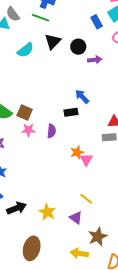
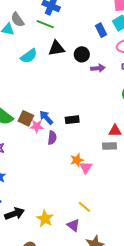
black triangle: (53, 41) -> (56, 48), turned 36
blue arrow: (82, 97) -> (46, 118), moved
pink star: (28, 130) -> (37, 126), moved

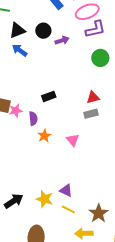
blue arrow: (46, 118) -> (20, 50), moved
orange star: (77, 160) -> (44, 136), moved
yellow line: (84, 207) -> (68, 209), moved
purple triangle: (73, 225) -> (66, 190), moved

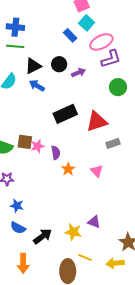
black rectangle: (49, 96) -> (65, 114), moved, size x1.6
red triangle: (93, 98) -> (97, 121), moved, size x1.6
yellow line: (68, 209) -> (85, 258), moved

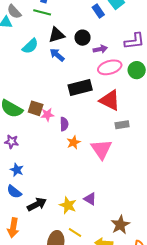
pink ellipse: (101, 42) -> (110, 67), moved
red triangle: (97, 121) -> (110, 100), turned 35
pink triangle: (97, 171) -> (101, 149), size x1.6

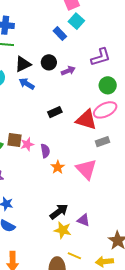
pink ellipse: (110, 67) -> (105, 110), moved
black rectangle: (80, 88) -> (55, 112), size x0.6
black arrow: (37, 204) -> (59, 211), moved

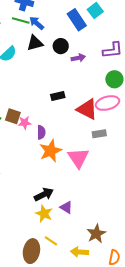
blue rectangle: (60, 34) -> (77, 20), size x1.5
blue arrow: (27, 84) -> (37, 23), moved
orange star: (58, 167) -> (51, 151), size x1.6

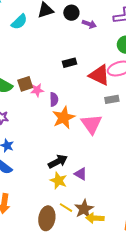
purple arrow: (78, 58) -> (89, 24), turned 32
brown square: (13, 116) -> (25, 84), turned -35
brown star: (96, 234) -> (84, 209), moved

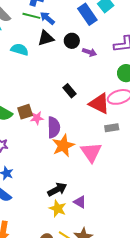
cyan semicircle: (19, 22) -> (20, 49), turned -120
black rectangle: (70, 63) -> (70, 91), turned 64
purple semicircle: (54, 99) -> (54, 127), size x1.5

